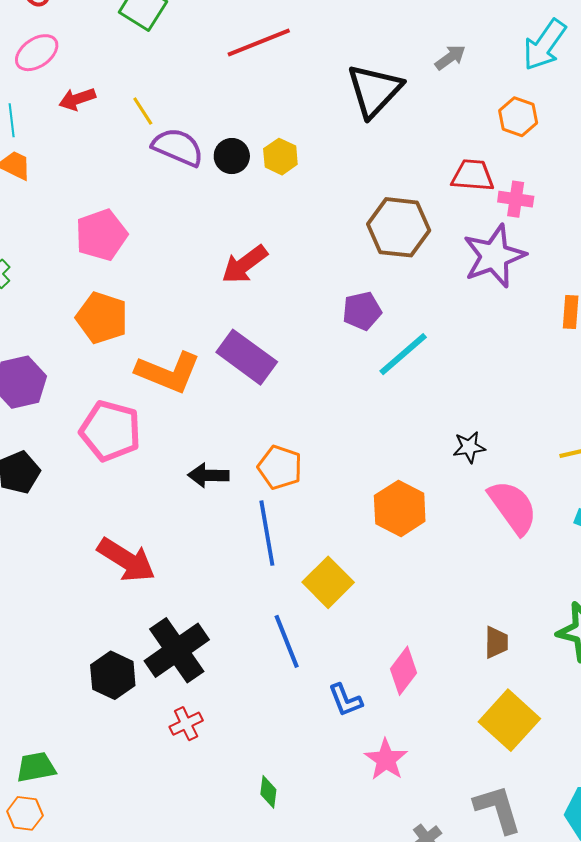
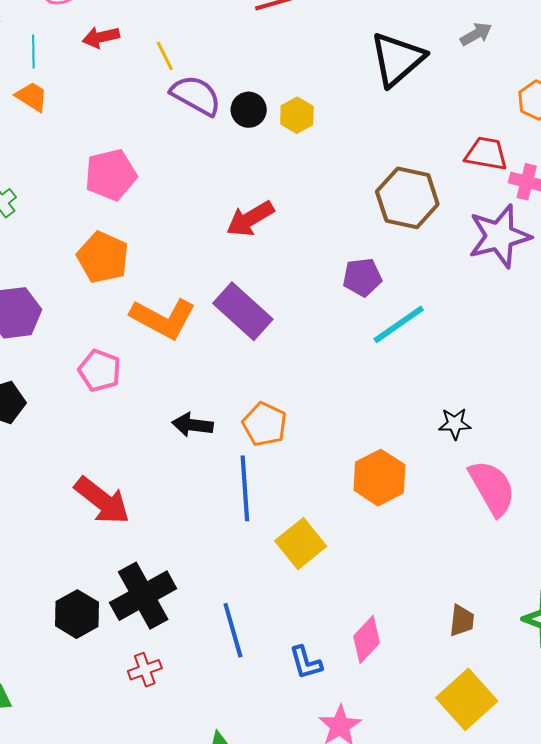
pink pentagon: (110, 431) -> (100, 371), size x0.7
blue line: (287, 641) -> (233, 630), moved

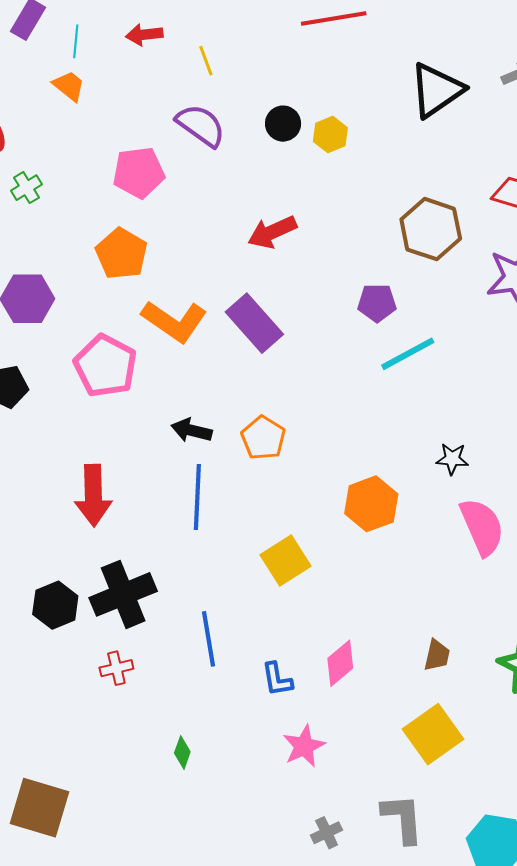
purple semicircle: (196, 95) -> (201, 125), moved
pink pentagon: (100, 371) -> (105, 366), size x1.5
blue line: (245, 488) -> (197, 497), moved
red arrow: (102, 501) -> (93, 495), turned 44

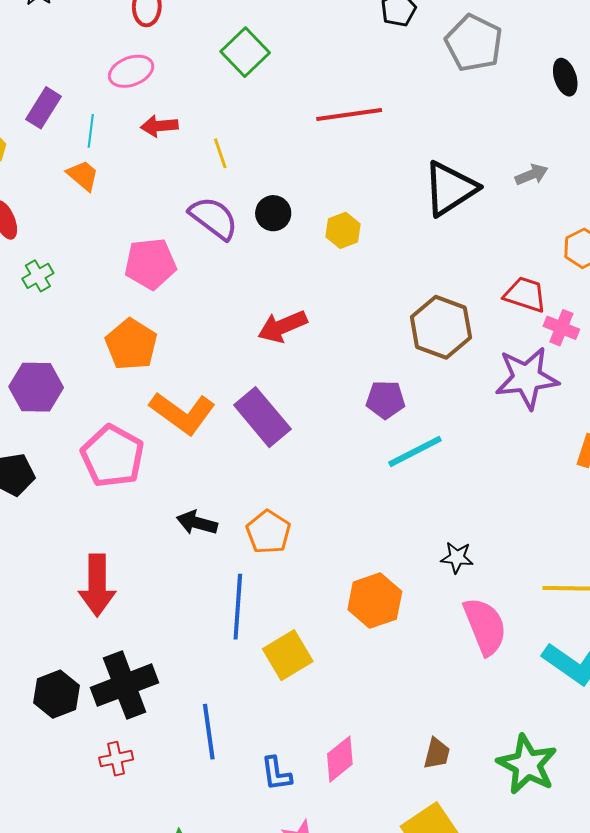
black circle: (283, 124) -> (273, 213), moved
blue line: (197, 497) -> (238, 607), moved

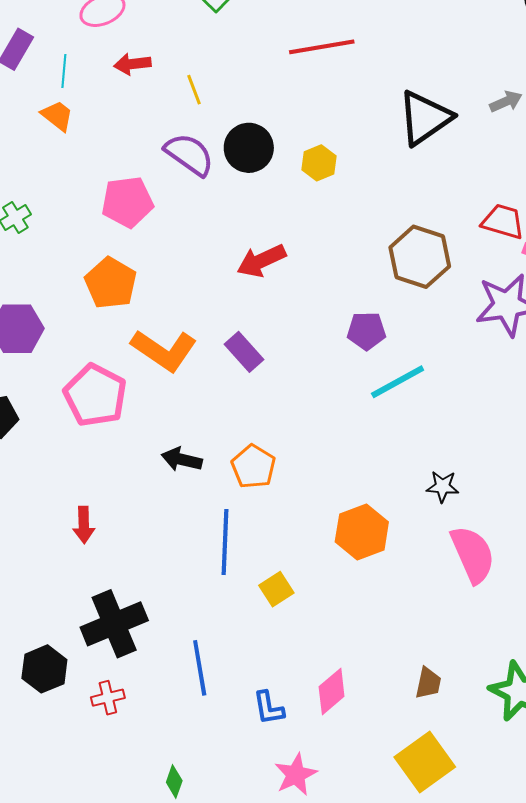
black circle: (273, 213) -> (249, 148), size x1.4
purple rectangle: (262, 417) -> (244, 352), size x0.7
red arrow: (97, 585) -> (84, 525), size x0.6
yellow square: (288, 655) -> (276, 589), size x0.7
black hexagon: (56, 694) -> (44, 669), moved

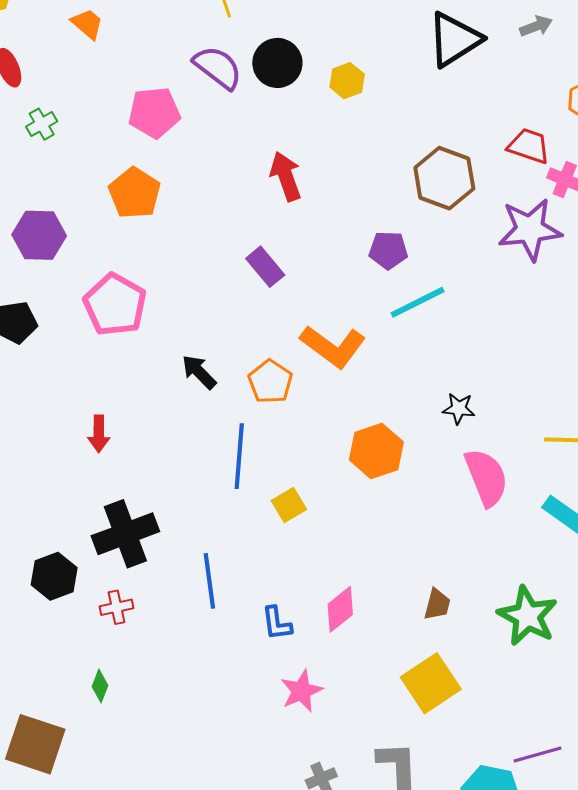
red arrow: (261, 261) -> (286, 176), turned 93
orange L-shape: (164, 350) -> (333, 346), moved
black arrow: (182, 459) -> (199, 372), turned 30
green diamond: (174, 782) -> (100, 686), moved

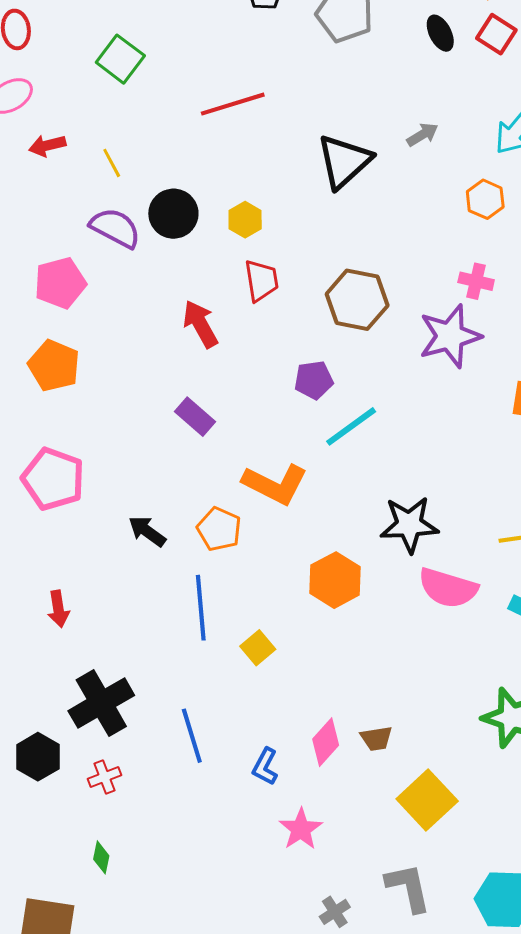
red trapezoid: (529, 146) -> (261, 281), moved, turned 72
black star: (459, 409) -> (409, 525), size x1.8
pink semicircle: (486, 477) -> (448, 588), turned 138
brown trapezoid: (437, 604) -> (376, 738), moved, turned 76
blue L-shape: (277, 623) -> (265, 766), turned 45

